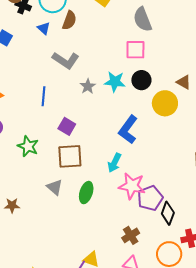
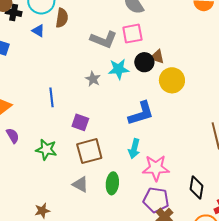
gray L-shape: (66, 60) -> (104, 40), moved
brown triangle: (184, 82) -> (157, 57), moved
blue L-shape: (128, 130) -> (141, 113), turned -132
purple pentagon: (150, 198) -> (156, 200), moved, turned -30

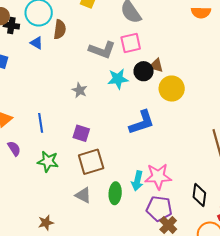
gray star: (93, 79) -> (80, 90), moved
blue line: (51, 97) -> (41, 123), moved
cyan arrow: (134, 149) -> (137, 181), moved

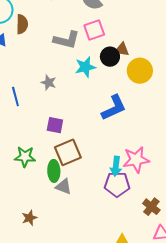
blue line: (41, 123) -> (15, 96), moved
green ellipse: (115, 193) -> (54, 171), moved
purple pentagon: (159, 209) -> (117, 184), moved

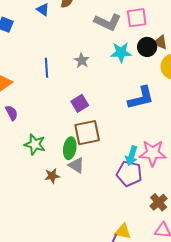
purple square: (55, 125) -> (80, 103), turned 36
green star: (25, 157) -> (35, 144), moved
brown star: (29, 218) -> (52, 176), moved

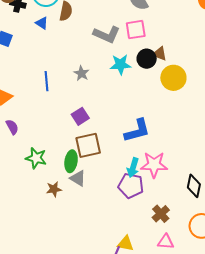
blue L-shape: (141, 98) -> (137, 131), moved

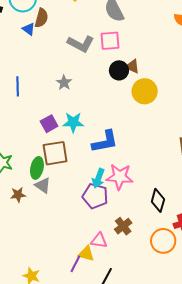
blue triangle: (42, 23) -> (29, 29), moved
cyan star: (121, 65) -> (73, 122), moved
gray star: (81, 73) -> (64, 83), moved
pink triangle: (166, 242) -> (99, 240), moved

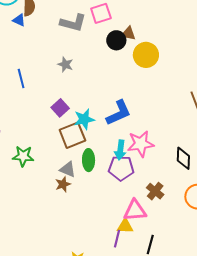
cyan star: (73, 122) -> (84, 119), moved
green ellipse: (37, 168) -> (89, 160), moved
brown star: (18, 195) -> (63, 184), moved
pink triangle: (99, 240) -> (135, 210), size x1.4

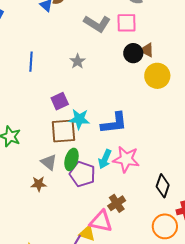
purple pentagon: (121, 168) -> (82, 174), moved
brown star: (63, 184) -> (39, 184), moved
brown cross: (155, 191) -> (117, 203), moved

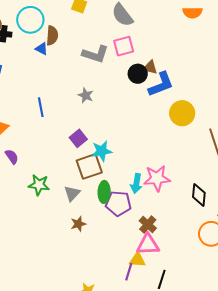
yellow circle: (157, 76) -> (182, 113), moved
blue L-shape: (114, 123) -> (161, 84), moved
gray triangle: (49, 162) -> (72, 193), moved, turned 48
brown cross: (117, 203) -> (148, 224), moved

